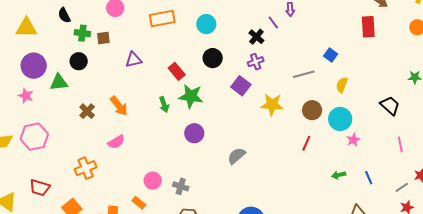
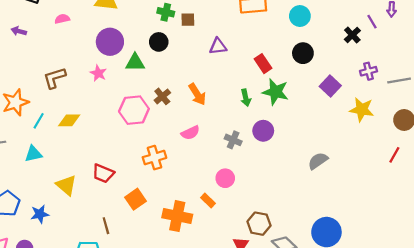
purple cross: (256, 62) -> (368, 71), moved
purple circle: (194, 133) -> (263, 131), moved
pink hexagon: (34, 137) -> (134, 110), moved
gray cross: (181, 186) -> (233, 140), moved

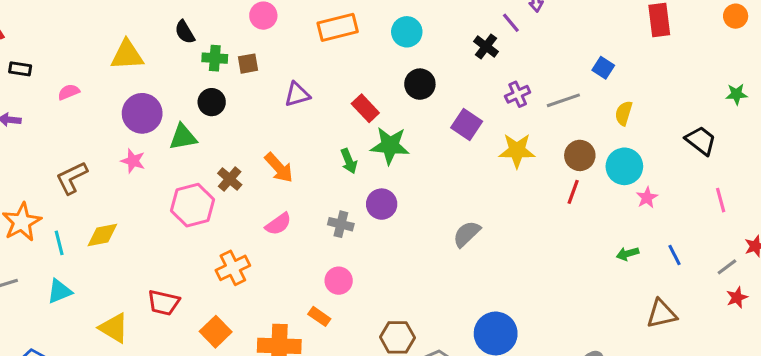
cyan line: (39, 121) -> (59, 243), turned -35
red line: (394, 155) -> (573, 192), moved

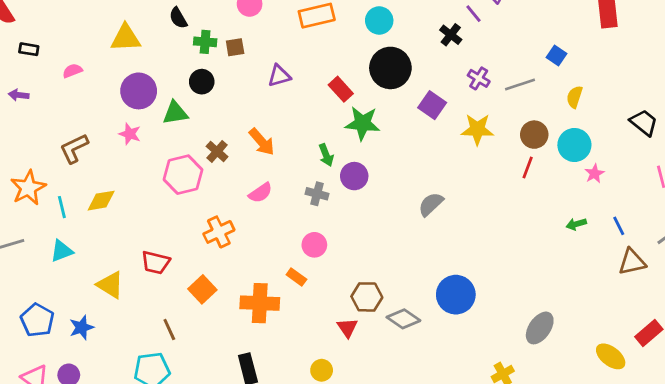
black circle: (420, 84) -> (390, 68), size x1.5
purple cross: (518, 94) -> (479, 78), turned -35
green arrow: (349, 161) -> (326, 155), moved
brown triangle: (662, 314) -> (632, 262), moved

